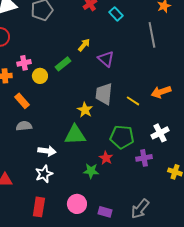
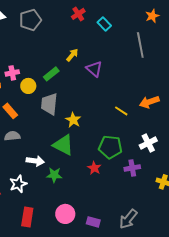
gray trapezoid: (104, 94) -> (49, 104), moved
green triangle: (75, 135) -> (63, 145), turned 30
green star: (91, 171) -> (54, 175), moved
white star: (44, 174) -> (18, 184), moved

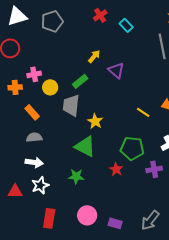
green rectangle: (51, 74) -> (80, 81), moved
white arrow: (35, 161) -> (34, 162), moved

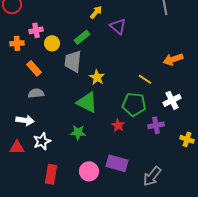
yellow line: (143, 112) -> (145, 79), moved
white arrow: (34, 162) -> (25, 120), moved
purple rectangle: (115, 223) -> (117, 163), moved, size x1.5

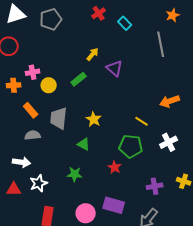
gray trapezoid: (73, 61) -> (59, 118), moved
green triangle: (87, 102) -> (84, 144), size x0.6
purple cross: (156, 125) -> (155, 186), moved

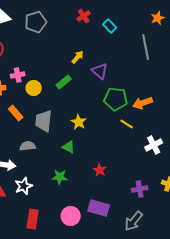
orange arrow: (170, 101) -> (143, 103), moved
gray semicircle: (33, 135) -> (28, 146), moved
green pentagon: (131, 146) -> (116, 99), moved

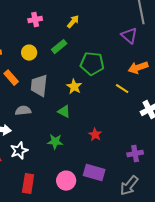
purple triangle: (100, 71) -> (129, 36), moved
pink cross: (18, 75) -> (35, 20), moved
green pentagon: (116, 99) -> (92, 64), moved

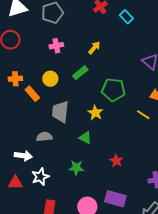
orange rectangle: (11, 78) -> (32, 94), moved

